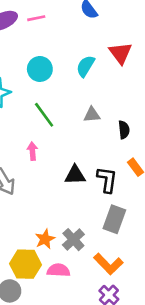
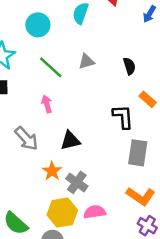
gray triangle: (92, 115) -> (86, 61), moved
black triangle: (75, 175) -> (70, 141), moved
orange star: (45, 239) -> (52, 171), moved
gray cross: (73, 240) -> (77, 182), moved

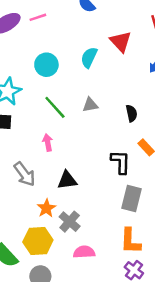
orange L-shape: (141, 196) -> (130, 241), turned 52
yellow hexagon: (62, 213) -> (38, 241), moved

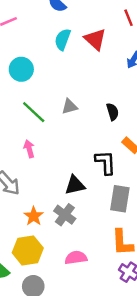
cyan semicircle: (89, 57) -> (63, 39), moved
black triangle: (67, 180) -> (75, 185), moved
gray cross: (70, 222) -> (65, 215), moved

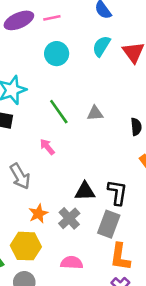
cyan circle: (21, 69) -> (57, 54), moved
pink arrow: (29, 149) -> (47, 147), turned -35
black L-shape: (106, 162) -> (117, 192), moved
gray rectangle: (120, 199) -> (109, 224), moved

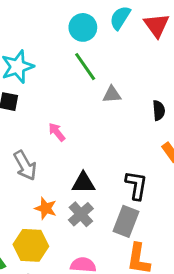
cyan circle: (57, 54) -> (83, 27), moved
green line: (59, 112) -> (85, 67), moved
black triangle: (85, 191) -> (83, 183), moved
orange star: (38, 214) -> (46, 208), turned -30

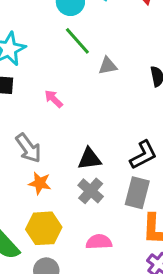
pink arrow: (57, 132) -> (54, 99), moved
black L-shape: (136, 185) -> (143, 155), turned 60
orange star: (46, 208) -> (40, 183), moved

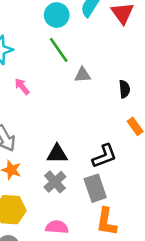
pink arrow: (54, 99) -> (22, 86), moved
gray rectangle: (137, 193) -> (95, 188), turned -40

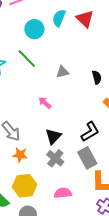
green line: (59, 50) -> (27, 58), moved
pink arrow: (22, 86) -> (45, 103), moved
black triangle: (57, 154) -> (53, 136), turned -36

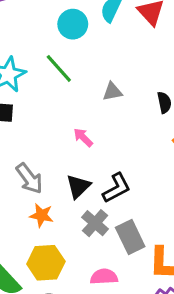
black L-shape: (90, 132) -> (117, 188), moved
black triangle: (53, 136) -> (78, 186), moved
gray rectangle: (87, 158) -> (130, 237), moved

